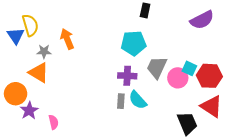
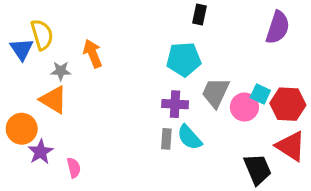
purple semicircle: (202, 20) -> (278, 27), turned -45

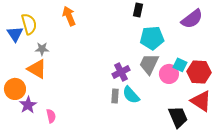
purple semicircle: (278, 27) -> (192, 19), turned 35
orange arrow: (93, 54) -> (69, 16), moved
cyan pentagon: (184, 59) -> (152, 38), moved
purple cross: (175, 104) -> (121, 72), turned -30

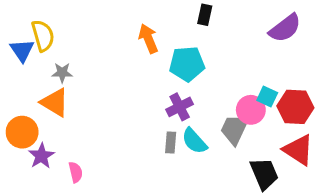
orange arrow: (69, 16) -> (148, 39), moved
cyan pentagon: (152, 38) -> (187, 64), moved
gray trapezoid: (149, 64) -> (234, 129), moved

